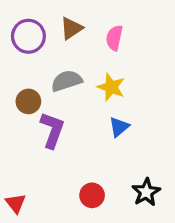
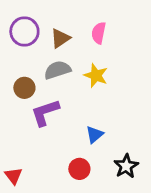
brown triangle: (71, 28) -> (60, 38), moved
blue triangle: (119, 127) -> (95, 135), moved
purple L-shape: (52, 130) -> (45, 113), turned -128

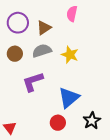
pink semicircle: (99, 33) -> (72, 14), moved
brown circle: (24, 88) -> (15, 54), moved
blue triangle: (95, 135) -> (69, 98), size x1.6

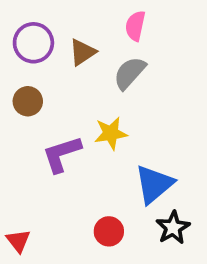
gray semicircle: (42, 51) -> (130, 73), moved, turned -30
yellow star: (70, 55) -> (111, 133), moved, turned -30
blue triangle: (69, 98) -> (154, 184), moved

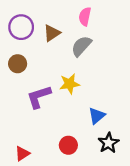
blue triangle: (154, 184) -> (97, 116), size x0.7
red triangle: (18, 241) -> (22, 154), moved, turned 35

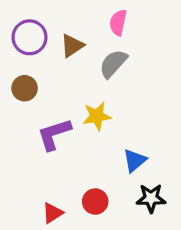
black star: (109, 143) -> (151, 198), turned 30
red triangle: (22, 154) -> (52, 213), moved

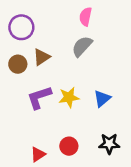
brown triangle: (72, 46) -> (42, 57), moved
yellow star: (97, 116) -> (69, 97), moved
blue triangle: (135, 160) -> (102, 99), moved

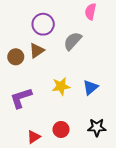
pink semicircle: (86, 17) -> (90, 12), moved
purple circle: (21, 27) -> (43, 24), moved
purple L-shape: (39, 97) -> (21, 98), moved

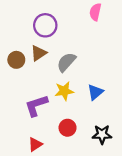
gray semicircle: (73, 41) -> (66, 62), moved
purple L-shape: (21, 98) -> (36, 105), moved
red circle: (61, 129) -> (68, 128), moved

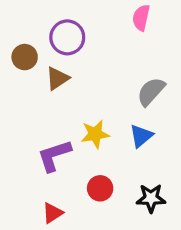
brown circle: (16, 60) -> (25, 57), moved
gray semicircle: (66, 62) -> (151, 92), moved

